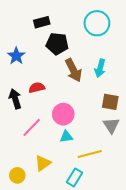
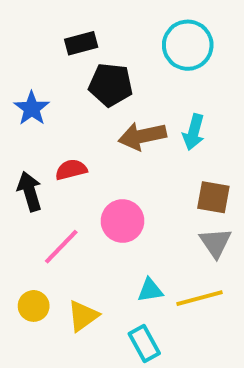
brown arrow: (73, 70) -> (142, 136), turned 105
cyan triangle: (66, 137) -> (150, 290), moved
yellow line: (90, 154) -> (200, 298), moved
yellow circle: (17, 175) -> (34, 306), moved
cyan rectangle: (74, 177) -> (144, 344), turned -60

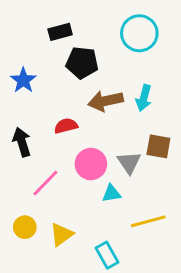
red semicircle: (71, 170) -> (66, 126), moved
gray triangle: (215, 243) -> (129, 163), moved
cyan triangle: (150, 290) -> (111, 193), moved

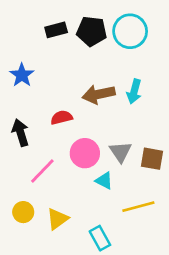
black pentagon: (82, 63) -> (92, 31), moved
brown square: (158, 146) -> (152, 159), moved
cyan triangle: (111, 193) -> (104, 181), turned 36

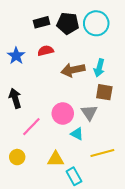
red semicircle: (62, 118) -> (46, 51), moved
brown square: (152, 159) -> (104, 92), moved
yellow triangle: (57, 219) -> (56, 159), moved, turned 36

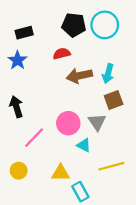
black rectangle: (41, 22) -> (24, 33), moved
red semicircle: (46, 51) -> (62, 54), moved
brown square: (104, 92) -> (114, 100), turned -30

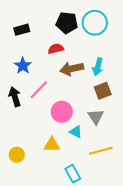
blue star: (17, 60) -> (23, 66), moved
gray triangle: (97, 122) -> (96, 117), moved
pink line: (34, 138) -> (39, 90), moved
yellow triangle: (61, 173) -> (52, 145), moved

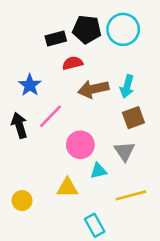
black rectangle: (22, 30) -> (56, 38), moved
cyan triangle: (76, 132) -> (98, 171), turned -40

